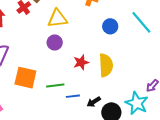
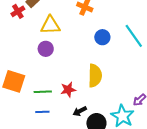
red star: (81, 62) -> (68, 90), moved
blue line: (73, 96) -> (42, 112), moved

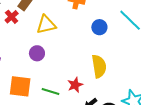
purple circle: (46, 49) -> (37, 53), moved
green line: (43, 92) -> (50, 91), turned 30

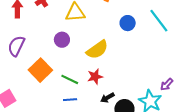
yellow semicircle: (99, 66) -> (97, 50), moved, turned 55
orange square: (20, 86) -> (40, 70), turned 30

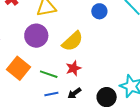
purple circle: (62, 40) -> (36, 36), size x1.5
black arrow: (107, 98) -> (74, 93), moved

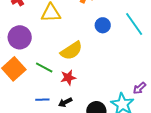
purple circle: (36, 36) -> (20, 37), moved
green line: (49, 74) -> (44, 68), moved

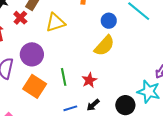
yellow semicircle: (71, 51) -> (104, 46), moved
green line: (44, 68) -> (64, 77), turned 66

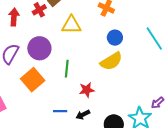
blue circle: (109, 21) -> (115, 38), moved
green line: (64, 77) -> (67, 69), moved

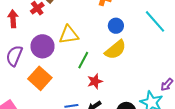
yellow triangle: (71, 25) -> (69, 35), moved
green line: (67, 69) -> (83, 60), moved, turned 30

